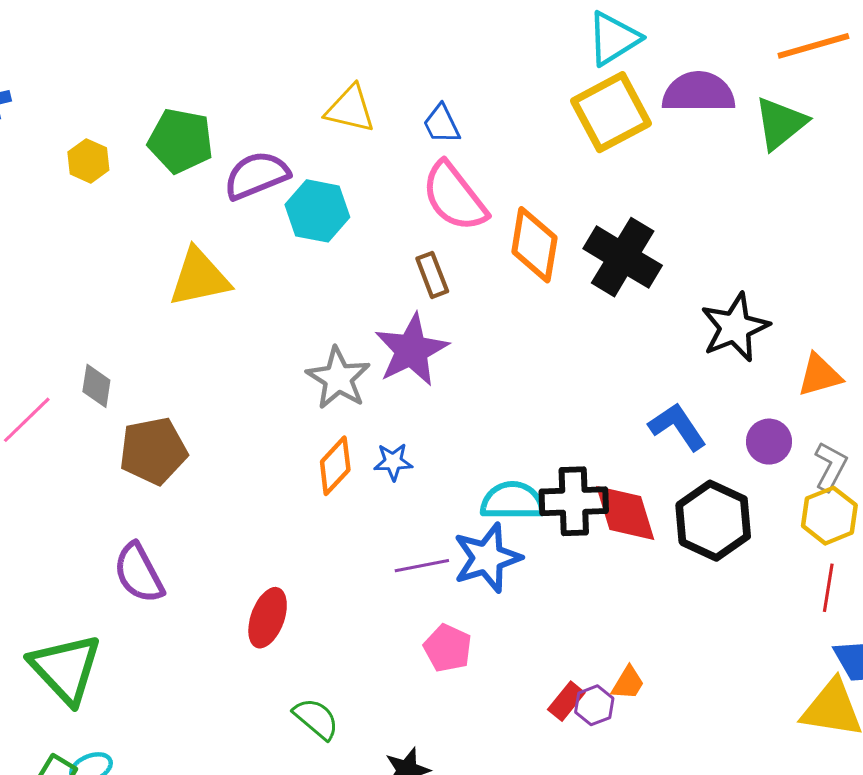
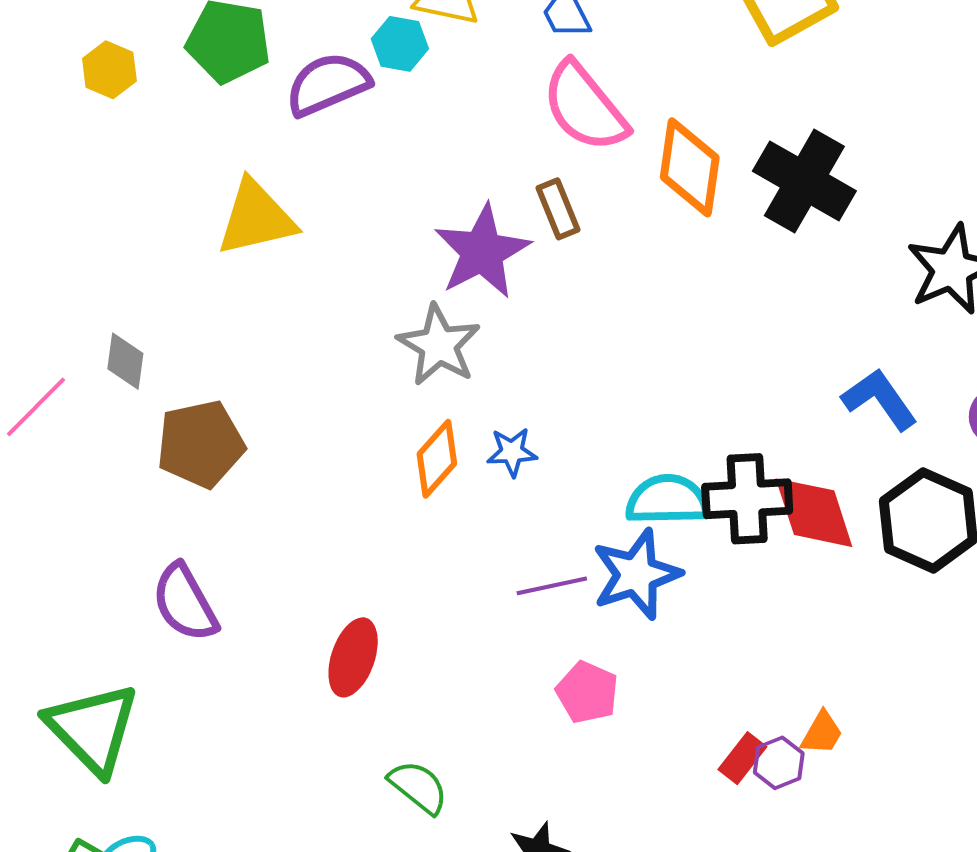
cyan hexagon: (317, 211) -> (400, 44), moved, size x0.7
purple star: (411, 350) -> (482, 252), moved

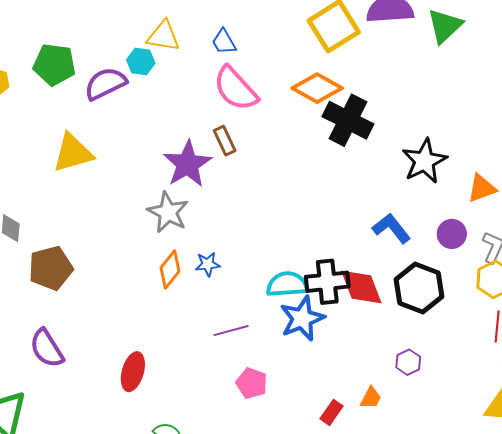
orange diamond: (690, 167) -> (317, 88), moved, turned -66
blue star: (636, 574) -> (302, 319), moved
purple hexagon: (779, 763) -> (408, 362), moved

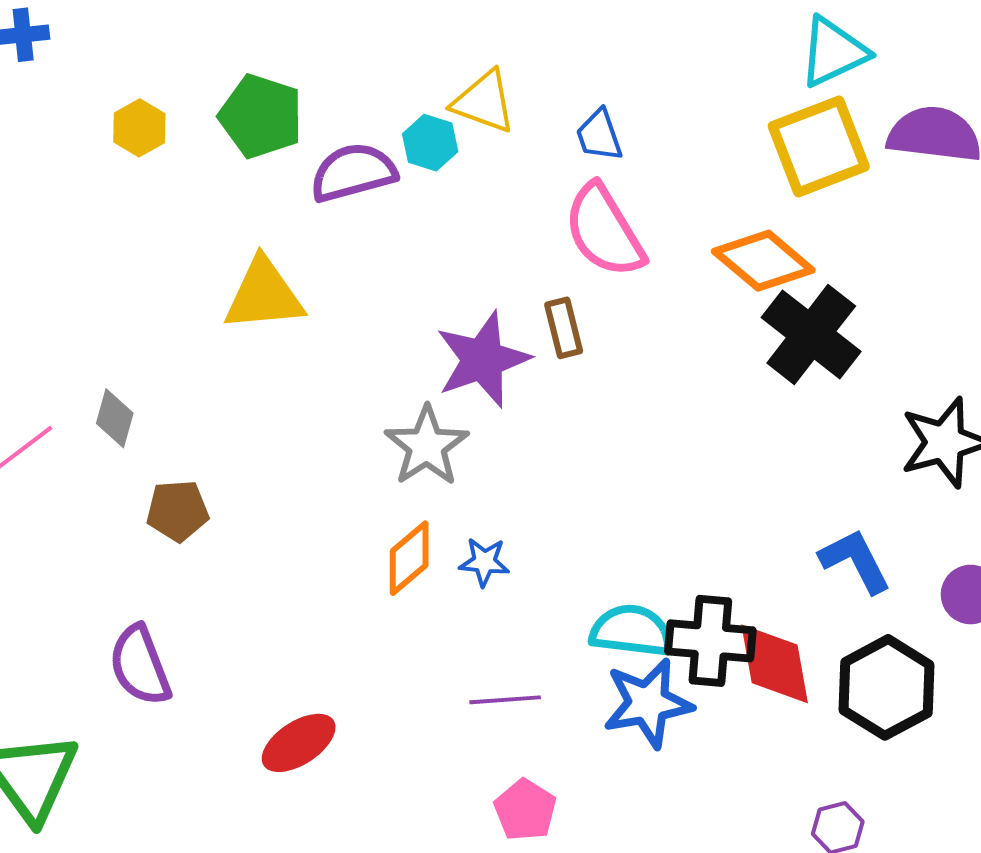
brown pentagon: (51, 268) -> (177, 511), size x0.7
red ellipse: (133, 372) -> (299, 743), turned 30

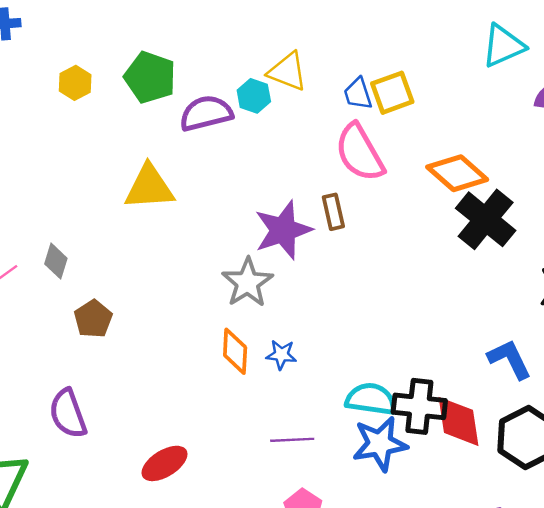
yellow square: (819, 146) -> (392, 93), moved, size x0.7
brown pentagon: (177, 511) -> (93, 319), turned -30
orange diamond: (409, 558) -> (235, 351), turned -48

